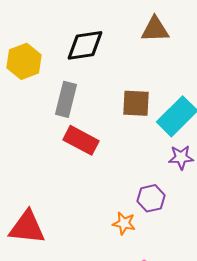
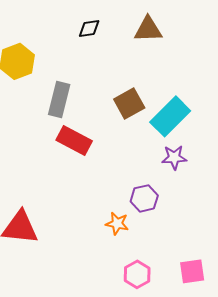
black diamond: (85, 45) -> (89, 28), moved, size x0.6
brown square: (136, 103) -> (129, 103), turned -32

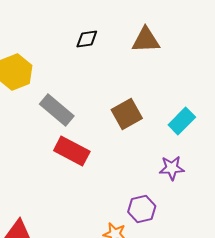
gray rectangle: (59, 99) -> (57, 110), turned -64
cyan rectangle: (170, 116) -> (182, 121), moved, size x0.7

